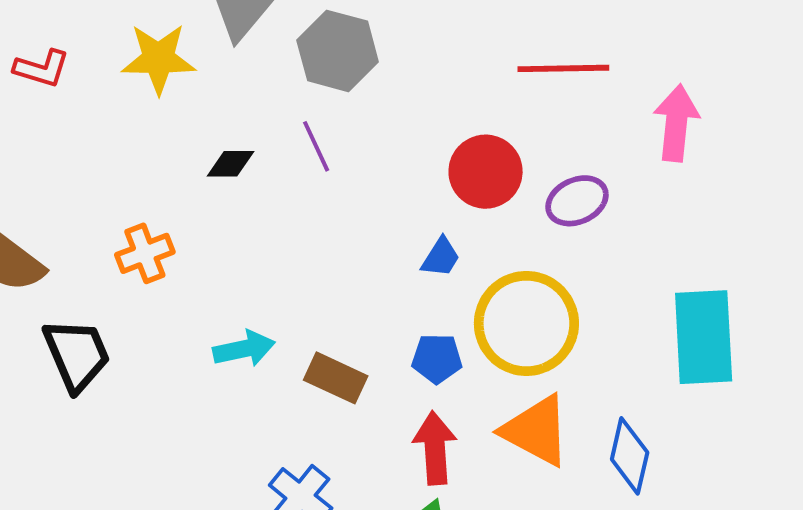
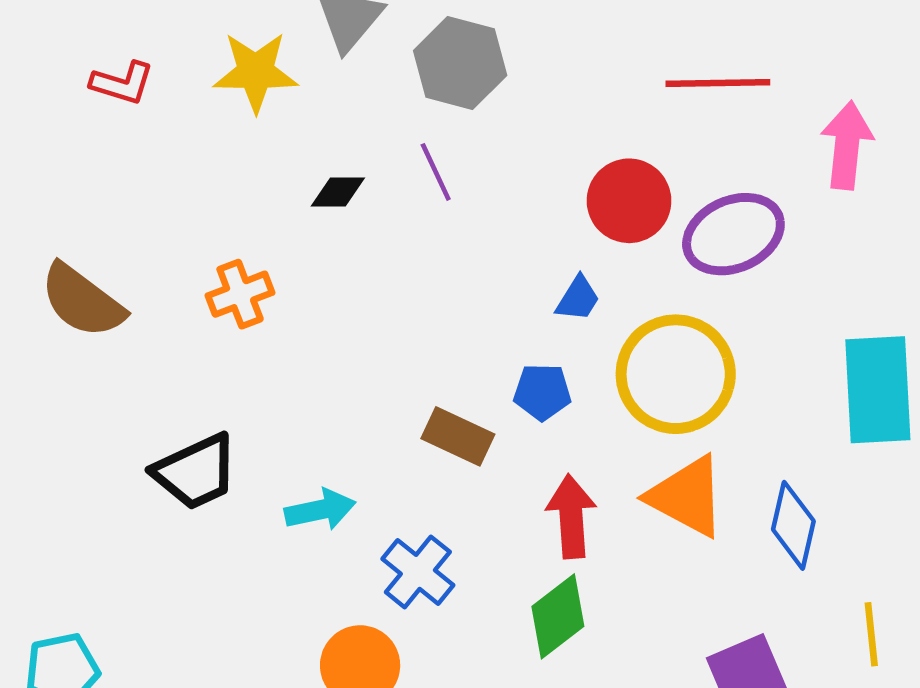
purple ellipse: (577, 201) -> (733, 234), size x1.4
cyan arrow: (244, 349) -> (320, 510), moved
black trapezoid: (77, 355) -> (196, 472), moved, turned 88
blue pentagon: (437, 359) -> (542, 392), moved

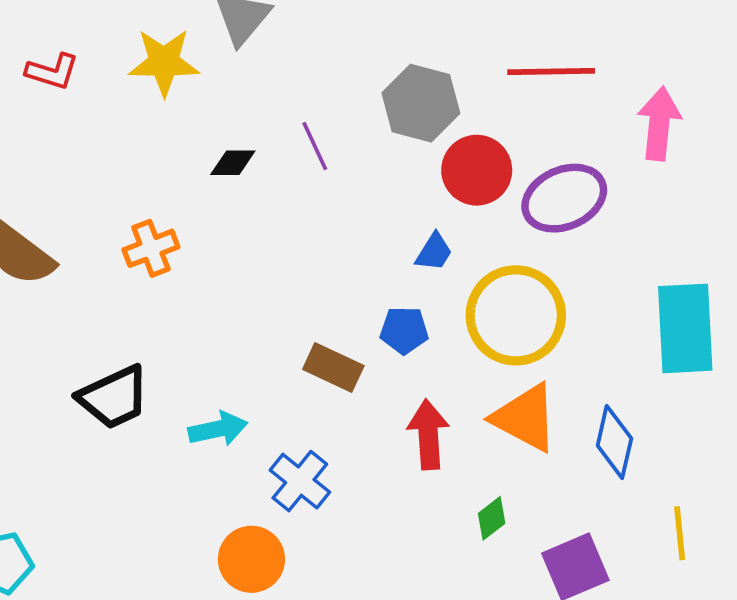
gray hexagon: (460, 63) -> (421, 103), moved
green diamond: (558, 616) -> (492, 518), moved, size x0.6

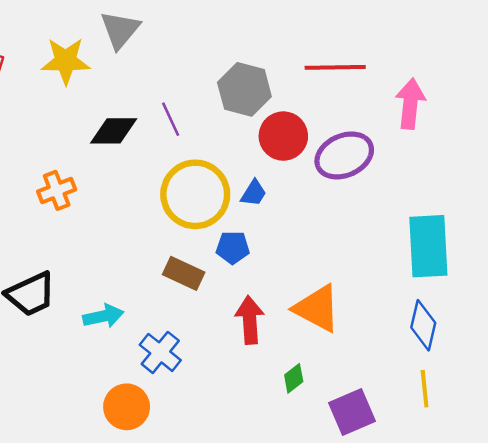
black diamond: (233, 163) -> (114, 131), size x1.5
yellow circle: (516, 315) -> (195, 194), moved
blue diamond: (614, 442) -> (423, 325), moved

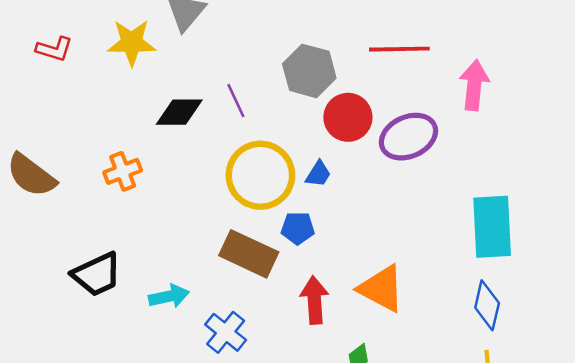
brown rectangle: (184, 273) -> (249, 254), size x1.4

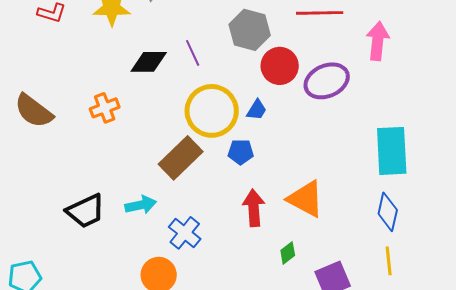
brown rectangle: (249, 254) -> (181, 158), moved, turned -69
black trapezoid: (97, 274) -> (86, 211), moved

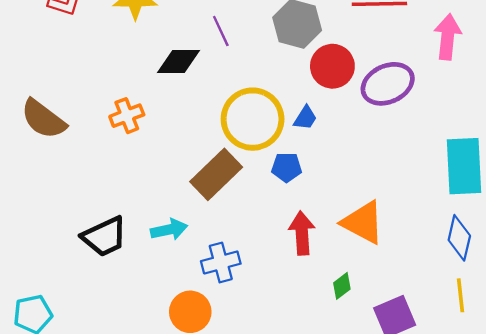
purple line: (193, 53) -> (221, 31), moved
blue cross: (185, 233) -> (221, 262), turned 36

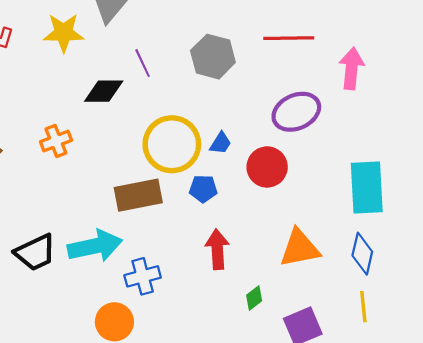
red circle: (332, 66) -> (267, 167), moved
brown rectangle: (216, 174) -> (138, 195), turned 33
orange triangle: (363, 223) -> (300, 248), moved, turned -39
cyan arrow: (169, 230) -> (95, 246), size x1.6

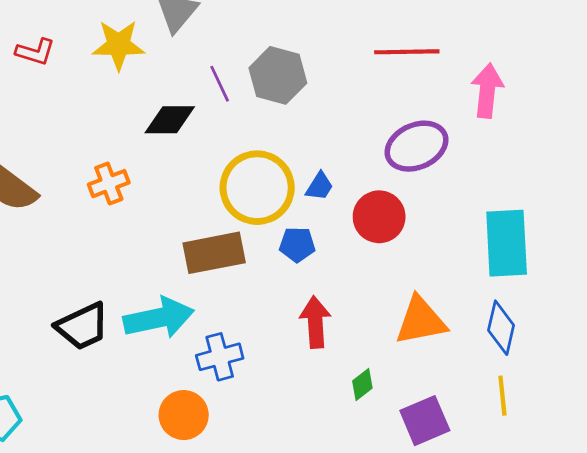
gray hexagon: (213, 57) -> (278, 75), moved

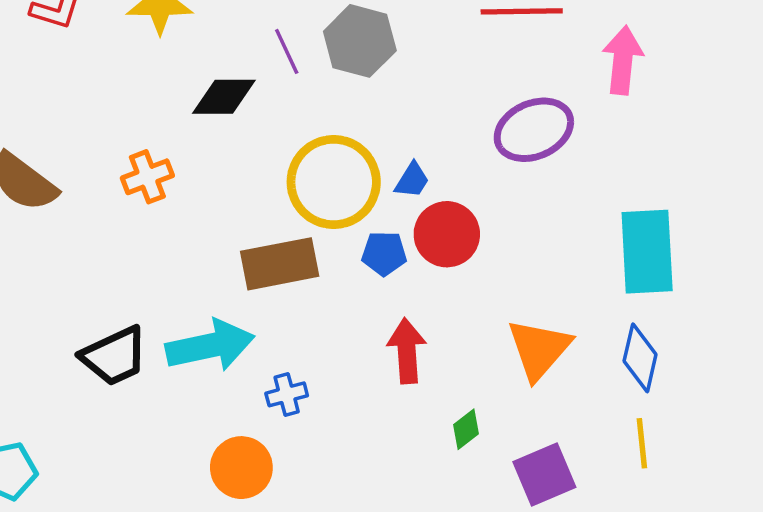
red circle: (379, 217) -> (447, 234), moved
orange triangle: (421, 321) -> (539, 349), turned -38
blue cross: (220, 357) -> (287, 394), size x0.7

